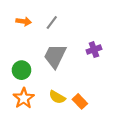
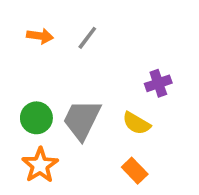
gray trapezoid: (55, 56) -> (82, 120), moved
yellow semicircle: (57, 97) -> (136, 123), moved

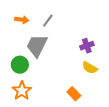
gray trapezoid: (82, 120) -> (37, 46), moved
yellow semicircle: (136, 123) -> (90, 68), moved

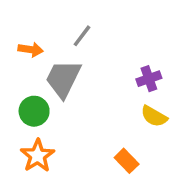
orange arrow: (22, 20) -> (31, 50), moved

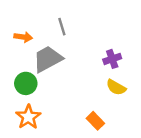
gray line: (82, 36) -> (62, 27), turned -54
gray trapezoid: (63, 79) -> (48, 59), turned 36

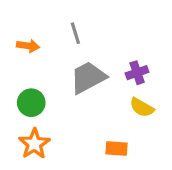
gray trapezoid: (48, 59) -> (88, 77), moved
orange rectangle: (95, 121) -> (117, 148), turned -42

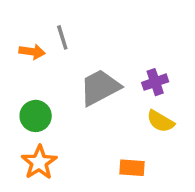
gray line: (75, 33) -> (62, 37), moved

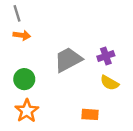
gray line: (62, 37) -> (17, 13), moved

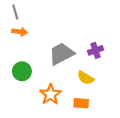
yellow semicircle: (109, 83) -> (86, 78), moved
orange star: (27, 111) -> (50, 94), moved

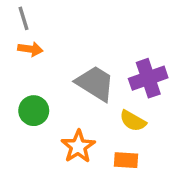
purple cross: (95, 50) -> (148, 78), size x1.5
gray trapezoid: (61, 54) -> (95, 83), turned 60

